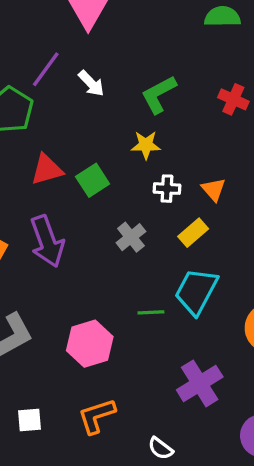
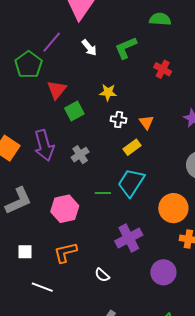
white arrow: (91, 83) -> (89, 48), moved
green L-shape: (159, 94) -> (126, 48), moved
red triangle: (47, 170) -> (57, 90), moved, turned -40
gray cross: (131, 237) -> (80, 155), moved

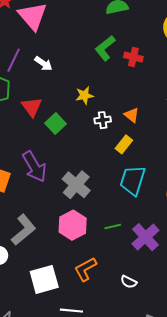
white arrow: (89, 48) -> (43, 64), moved
green L-shape: (126, 48) -> (105, 48), moved
gray cross: (80, 155) -> (76, 185), moved, size x1.5
green line: (103, 193) -> (113, 227), moved
white square: (25, 252) -> (44, 279), size x1.8

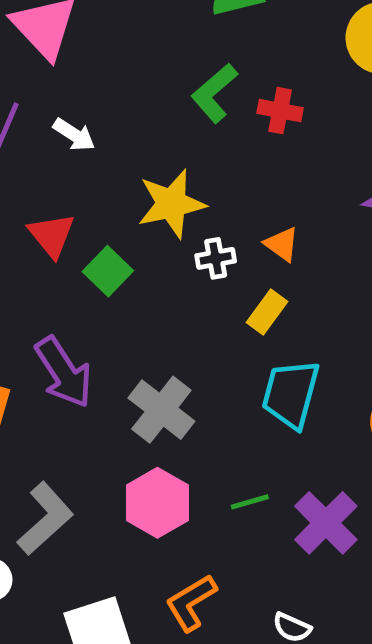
yellow star: (84, 95) -> (171, 204), size x1.6

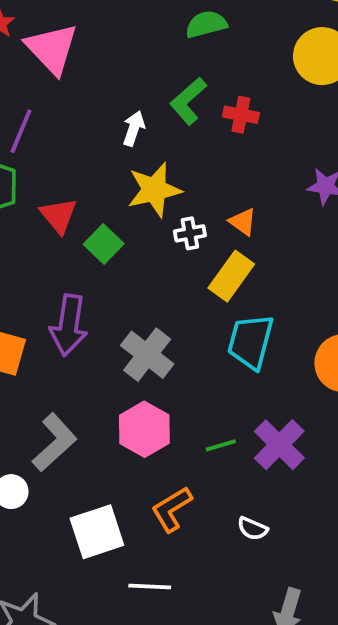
white arrow: (74, 135) -> (134, 128), moved, turned -104
yellow rectangle: (267, 312) -> (231, 276), size x1.4
purple arrow: (64, 372) -> (69, 325), turned 42
green line: (250, 502) -> (221, 445), moved

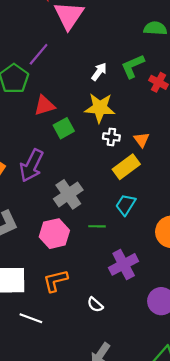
red triangle: (59, 215) -> (44, 105), turned 35
cyan trapezoid: (251, 342) -> (126, 205), size x0.7
green line: (221, 445) -> (97, 226), moved

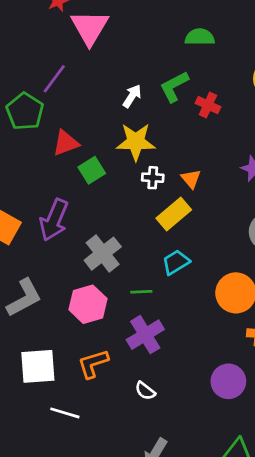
cyan trapezoid: (126, 205) -> (176, 262), turned 30
purple cross: (124, 264) -> (145, 335), moved

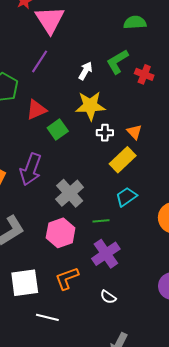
purple line: (54, 79) -> (40, 61), moved

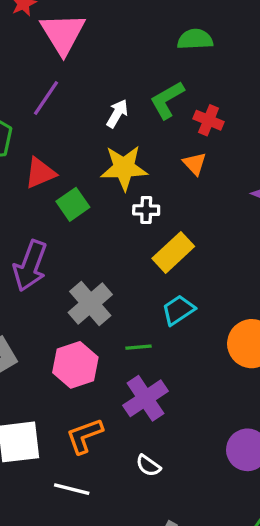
orange triangle: (134, 132) -> (195, 164), moved
white line: (47, 317) -> (72, 489), moved

